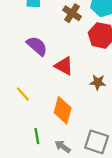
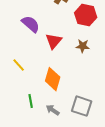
red triangle: (64, 66) -> (54, 41), turned 42
brown star: (98, 82) -> (83, 46), moved

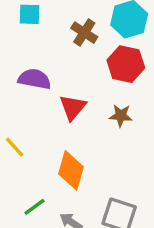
purple semicircle: (31, 24) -> (34, 79), turned -30
green line: (31, 101) -> (34, 207), turned 64

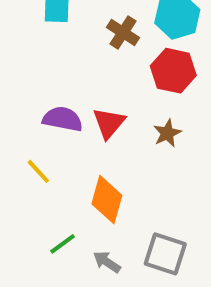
purple semicircle: (34, 79) -> (63, 119), moved
brown star: (121, 116) -> (167, 133), turned -30

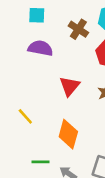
purple semicircle: (63, 119) -> (40, 48), moved
green line: (63, 244) -> (40, 162), turned 36

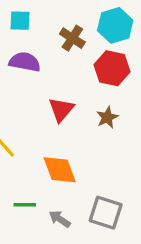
orange diamond: (68, 134) -> (60, 170), turned -36

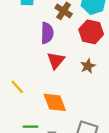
purple semicircle: (25, 62) -> (47, 33), moved, turned 80

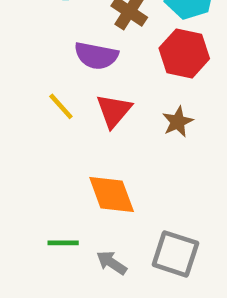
purple semicircle: (47, 33) -> (96, 56), turned 100
yellow line: (17, 87) -> (61, 106), moved

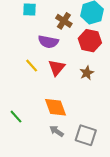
green line: (63, 243) -> (16, 117), moved, turned 48
gray arrow: (112, 263) -> (57, 131), moved

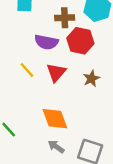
brown cross: (64, 21) -> (65, 18), turned -35
red hexagon: (90, 41) -> (80, 41), moved

